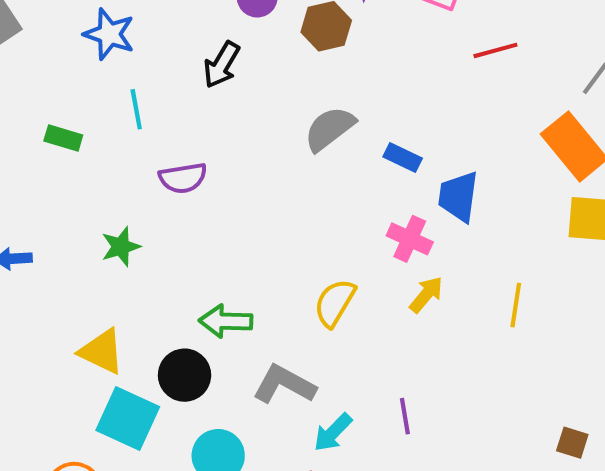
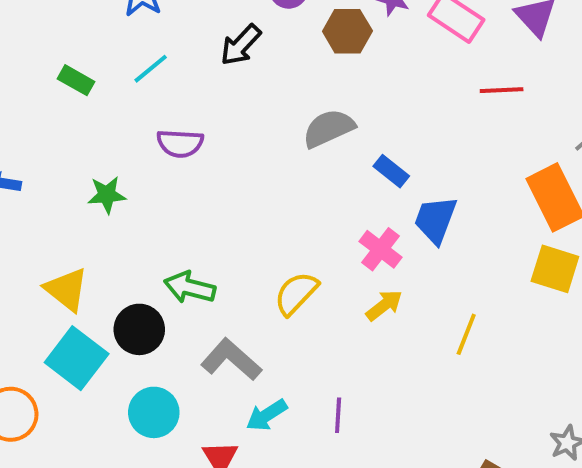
cyan line: (136, 109) -> (151, 69), turned 48

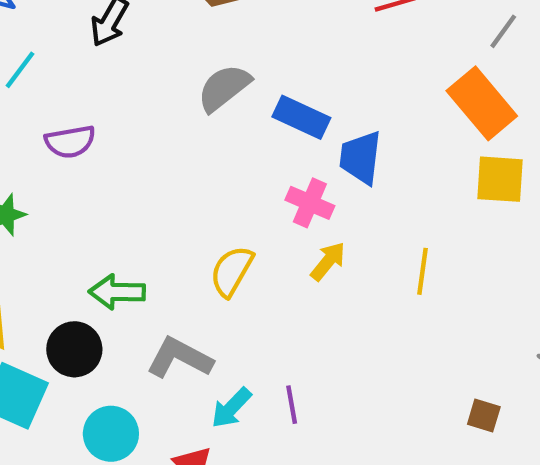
blue rectangle: (391, 171) -> (301, 117), size x1.4
purple line: (338, 415) -> (292, 405), moved

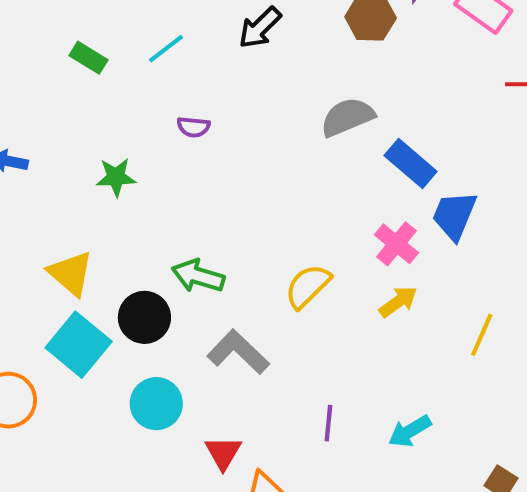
purple semicircle: (70, 142) -> (194, 127), size x0.7
cyan arrow: (231, 408) -> (410, 431), moved

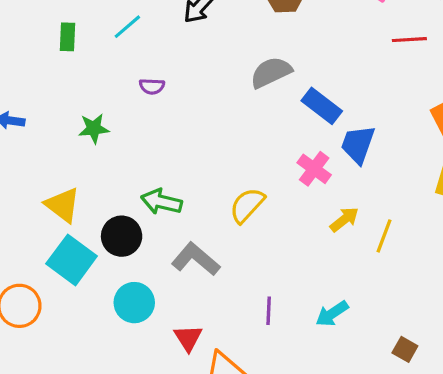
green rectangle: (88, 58) -> (68, 37), turned 64
yellow arrow: (398, 302) -> (344, 219), moved

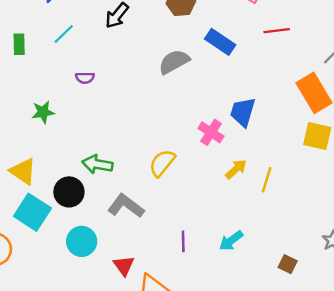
blue rectangle: (322, 106) -> (220, 42), moved

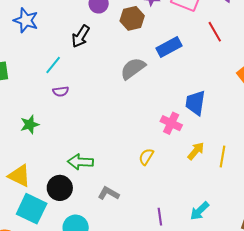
red line: (277, 31) -> (215, 32), turned 75
cyan line: (64, 34) -> (53, 65), moved
blue rectangle: (220, 42) -> (169, 47), turned -55
yellow semicircle: (162, 163) -> (146, 157), moved, size x0.7
gray L-shape: (126, 206) -> (108, 193), size x0.7

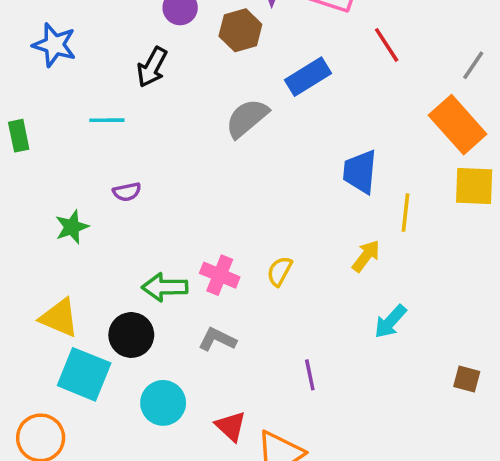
cyan line: (53, 65) -> (107, 120), turned 54
purple semicircle: (61, 91) -> (127, 192), moved
pink cross: (171, 123) -> (220, 275), moved
yellow line: (223, 156) -> (405, 213), moved
cyan arrow: (200, 211) -> (390, 322), moved

